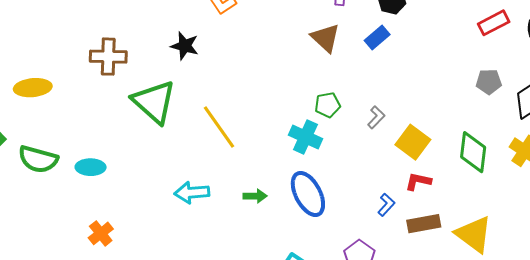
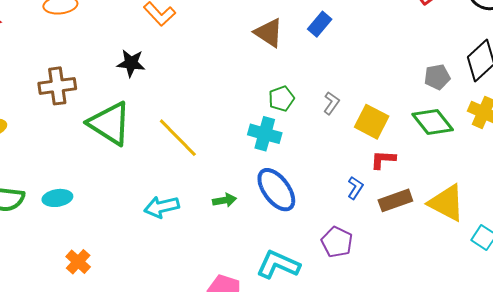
gray pentagon: (489, 82) -> (437, 77), moved
green diamond: (473, 152) -> (433, 122), turned -36

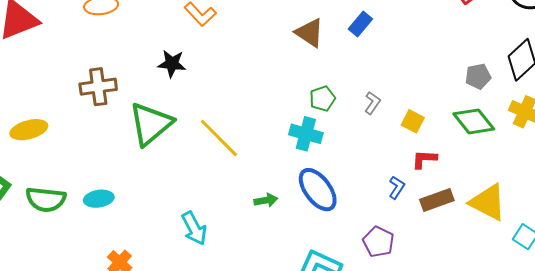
yellow square: (372, 122) -> (413, 121), size x0.7
green triangle: (110, 123) -> (151, 124), turned 48
cyan arrow: (162, 207) -> (194, 228), moved, turned -104

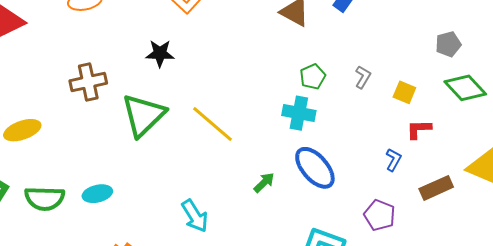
gray pentagon: (478, 76) -> (448, 44), moved
green arrow: (266, 200) -> (264, 182), turned -30
brown rectangle: (437, 200) -> (436, 188), moved

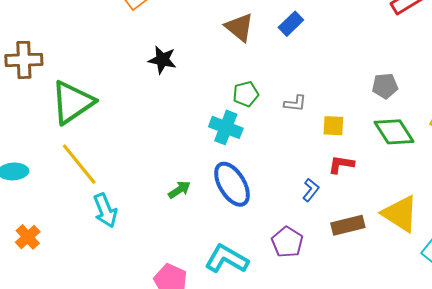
black star: (160, 53) -> (162, 60), moved
gray L-shape: (363, 77) -> (295, 103), turned 55
yellow square: (404, 92) -> (333, 126), turned -30
yellow line: (213, 124) -> (79, 164), moved

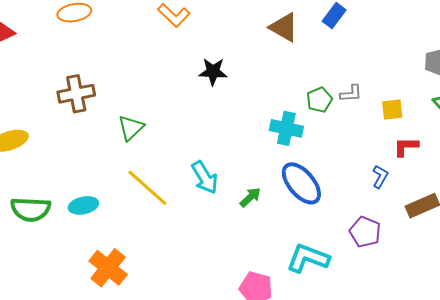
green pentagon: (246, 94) -> (319, 100), moved
green triangle: (72, 102) -> (131, 128), size x0.6
cyan arrow: (105, 210) -> (205, 177), moved
orange cross: (28, 237) -> (108, 268), size x1.5

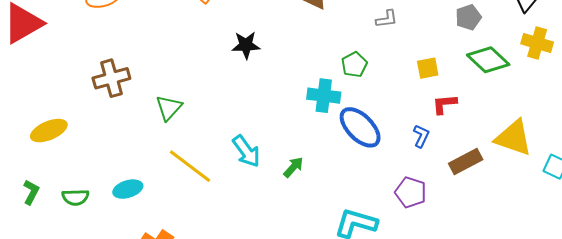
gray L-shape: (351, 94) -> (387, 19), moved
blue ellipse: (301, 183) -> (360, 127), moved
green semicircle: (31, 209) -> (75, 197), size x0.7

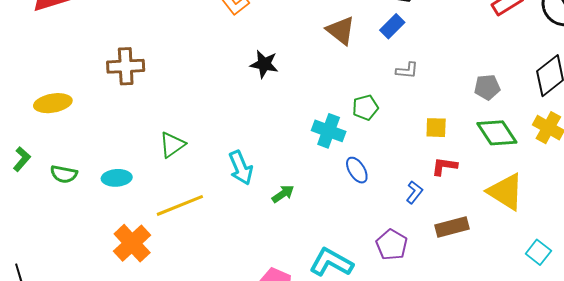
green triangle: (169, 108) -> (172, 145), moved
blue ellipse: (360, 127) -> (357, 170), size x0.6
yellow triangle: (514, 138) -> (506, 192), moved
yellow line: (190, 166) -> (180, 205), moved, turned -72

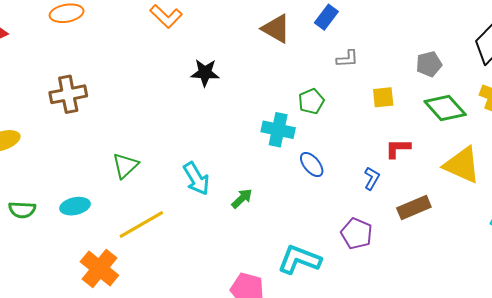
yellow square: (436, 128) -> (383, 97), moved

